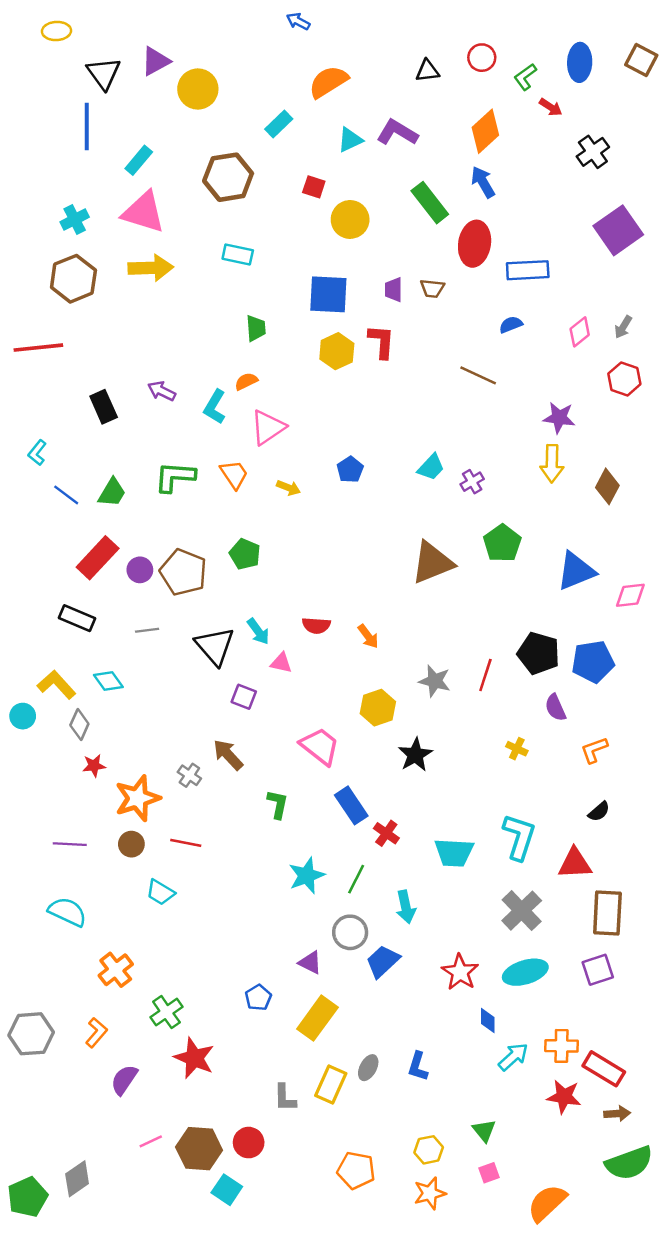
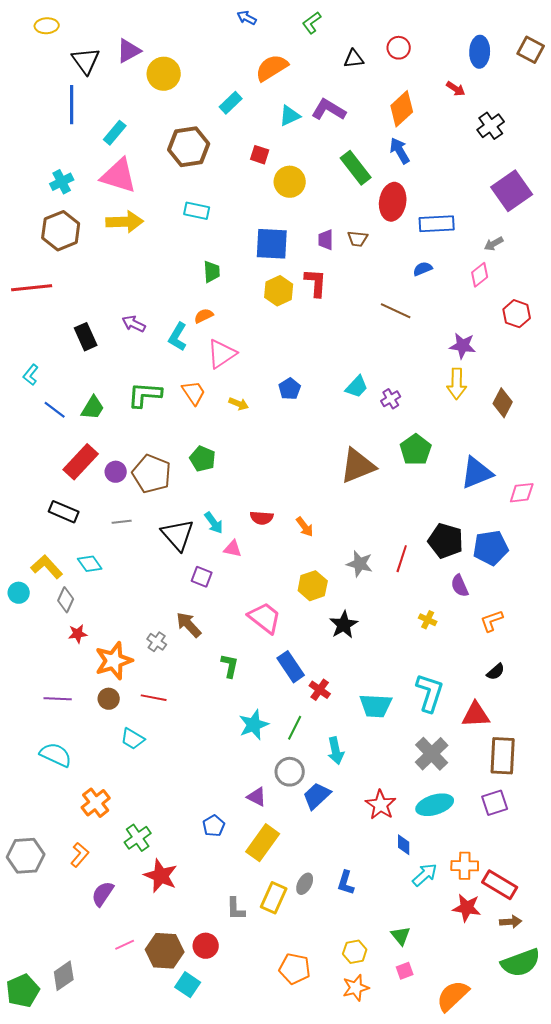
green L-shape: (525, 77) -> (312, 23), moved
gray arrow: (623, 327) -> (494, 244), moved, turned 30

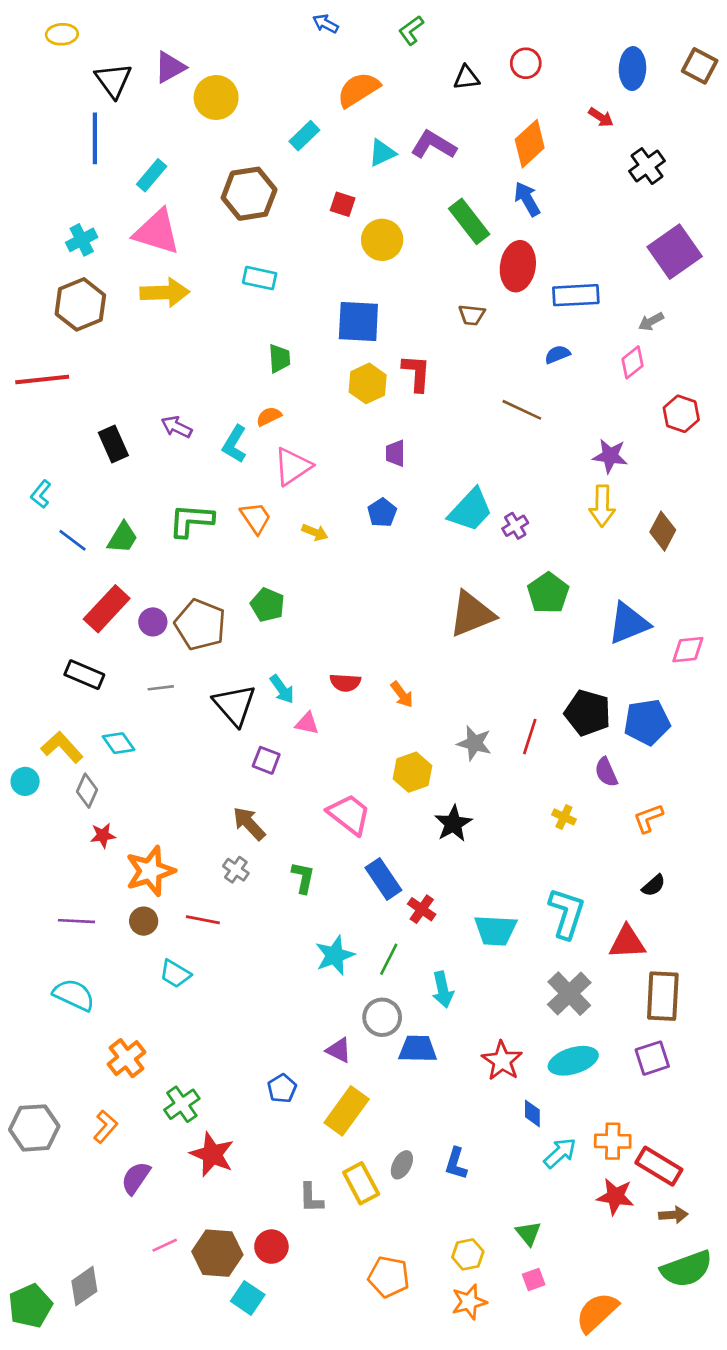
purple trapezoid: (326, 240) -> (395, 453), moved
cyan trapezoid: (357, 387) -> (470, 510), size x1.5
gray cross: (157, 642) -> (236, 870), moved
blue trapezoid: (317, 796) -> (418, 1049), turned 44
yellow rectangle: (274, 898) -> (361, 1183), turned -52

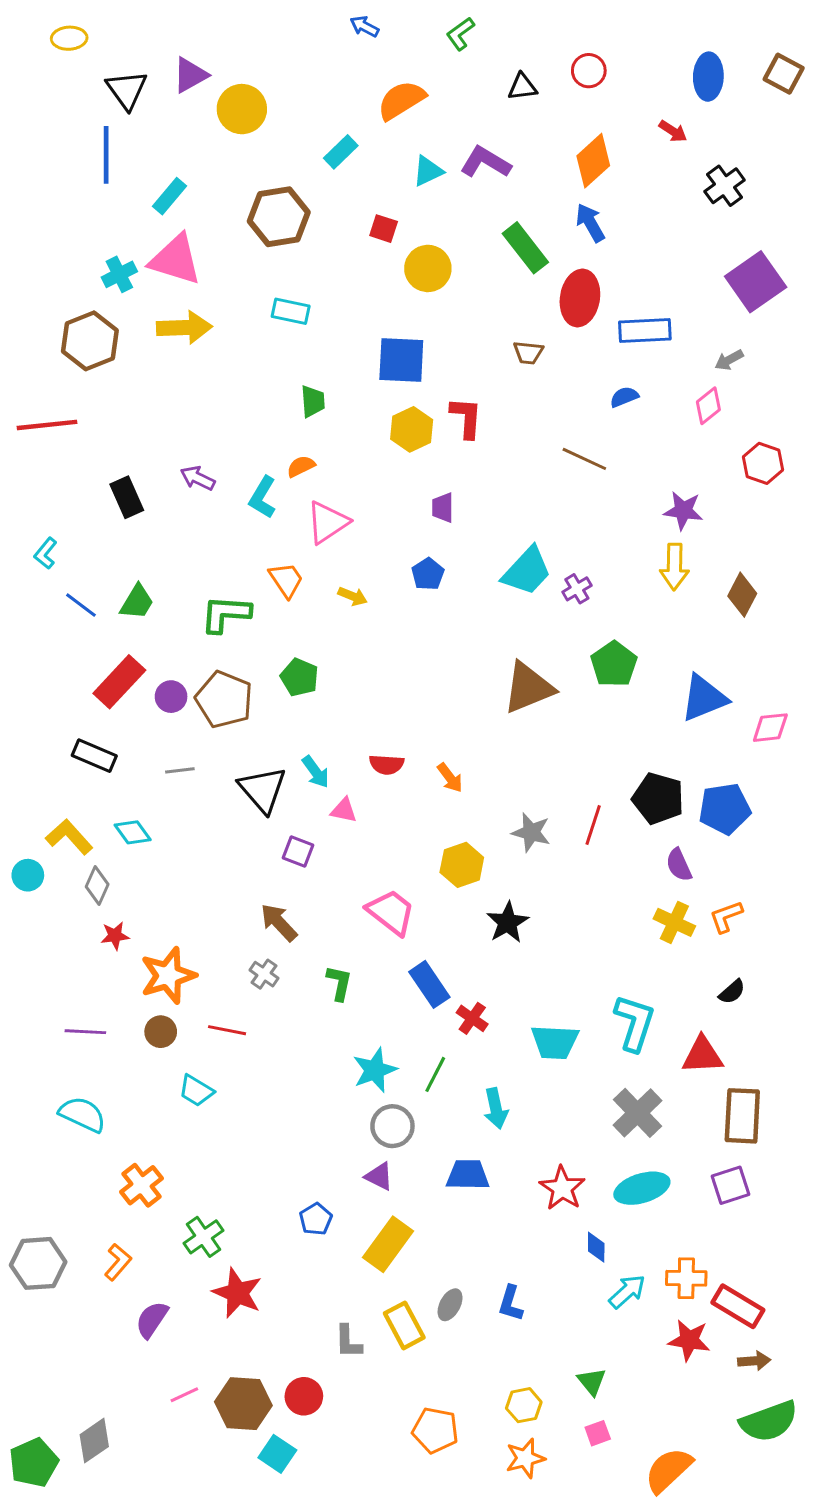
cyan cross: (82, 240) -> (119, 274), moved
green L-shape: (191, 520) -> (226, 614), moved
yellow cross: (564, 817) -> (674, 922), moved, size x1.5
gray circle: (382, 1017) -> (392, 1126), moved

